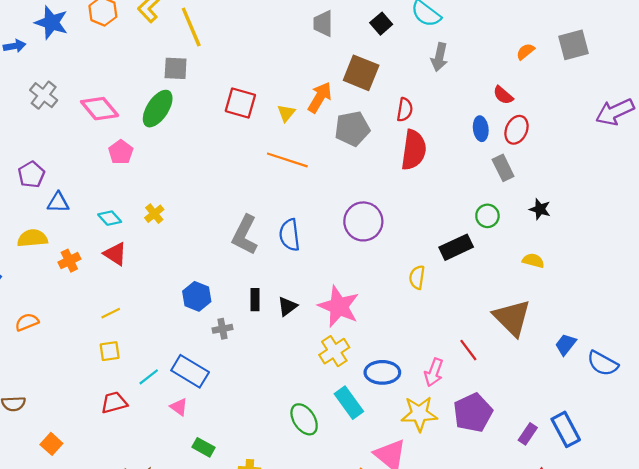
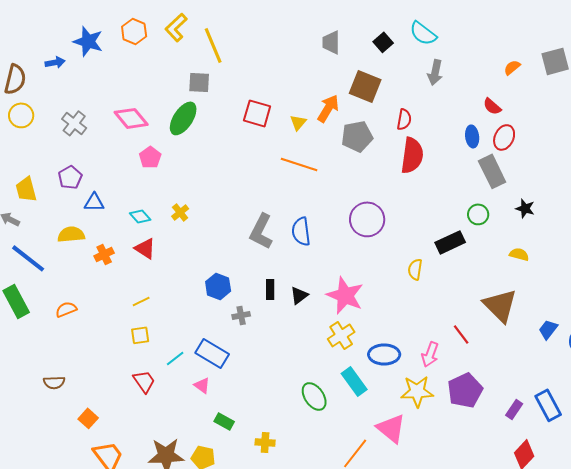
gray cross: (44, 95) -> (74, 123), moved
gray rectangle: (503, 168) -> (492, 171), size x1.4
red trapezoid: (114, 403) -> (144, 381), turned 70

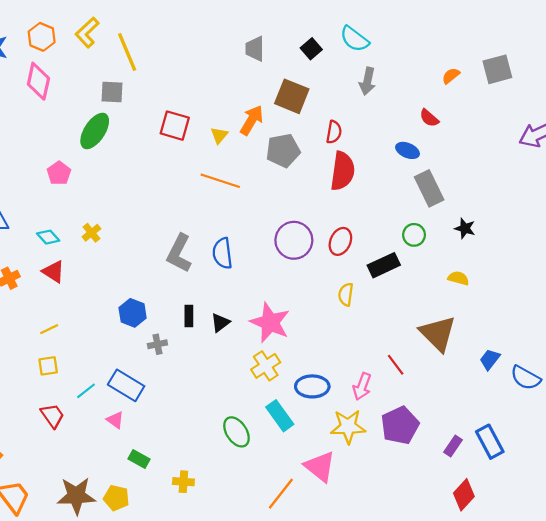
pink diamond: (131, 118) -> (38, 81), moved, turned 52
blue ellipse: (472, 136) -> (408, 150), turned -60
red ellipse: (504, 137) -> (340, 241), moved

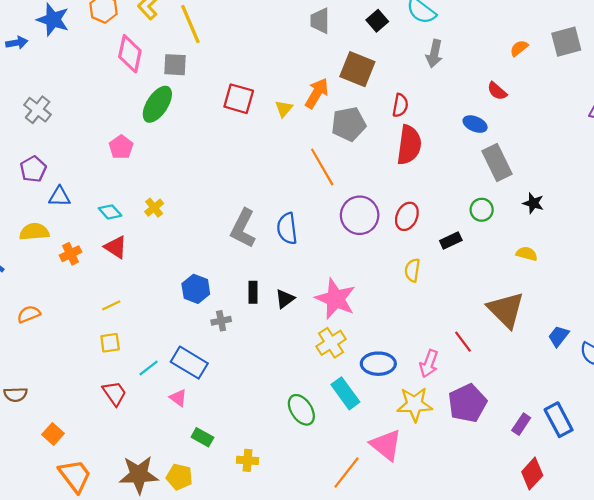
pink diamond: (38, 81) -> (130, 54), moved
orange line: (220, 181) -> (322, 167), moved, turned 42
black rectangle: (384, 265) -> (451, 241), size x0.7

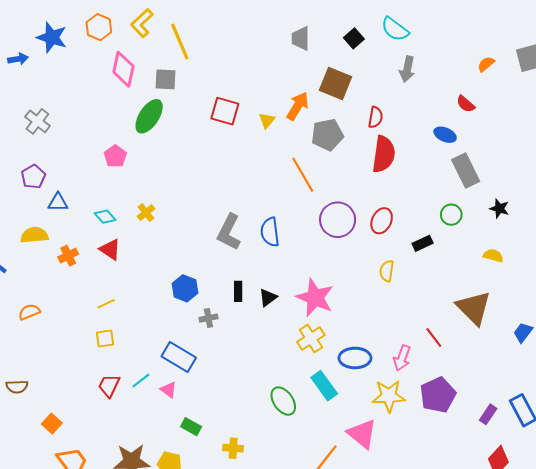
cyan line: (149, 368) -> (141, 381), moved
red trapezoid: (114, 393) -> (109, 386), turned -120

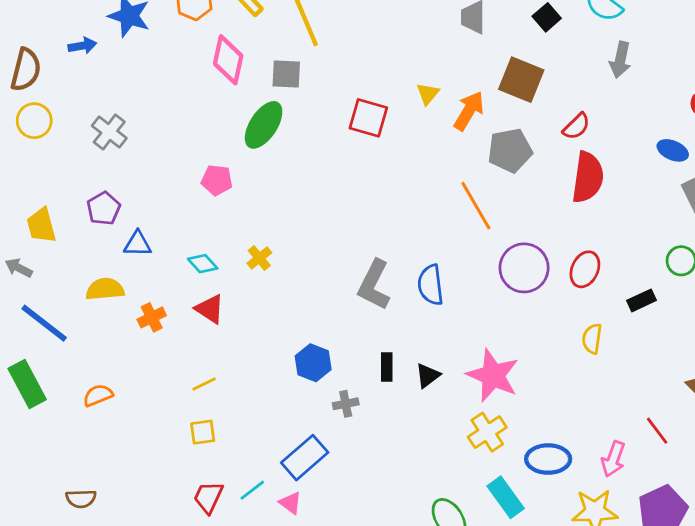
red semicircle: (375, 117) -> (576, 126), turned 35
yellow triangle: (267, 120) -> (428, 94), moved
pink pentagon: (115, 156) -> (217, 180), turned -30
blue rectangle: (179, 357) -> (305, 458), turned -72

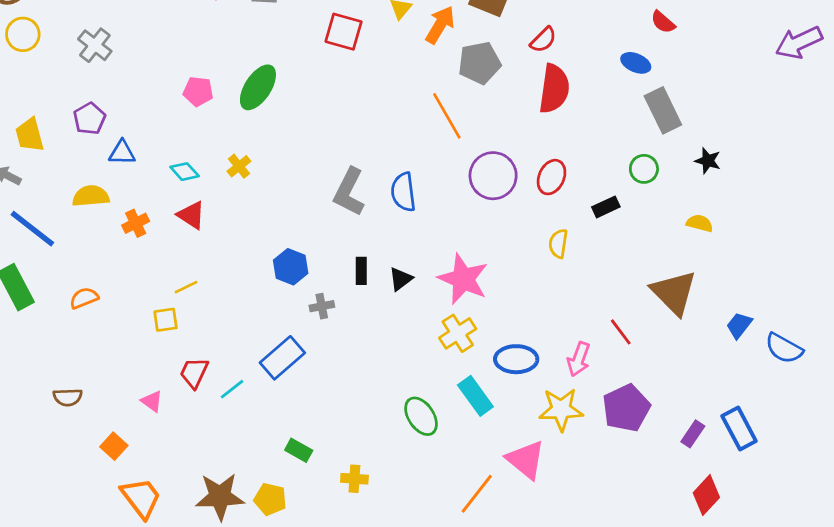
green ellipse: (264, 125) -> (258, 87), moved
yellow square: (203, 432) -> (166, 320), moved
red trapezoid: (208, 497) -> (194, 373), moved
pink triangle: (290, 503) -> (152, 401), moved

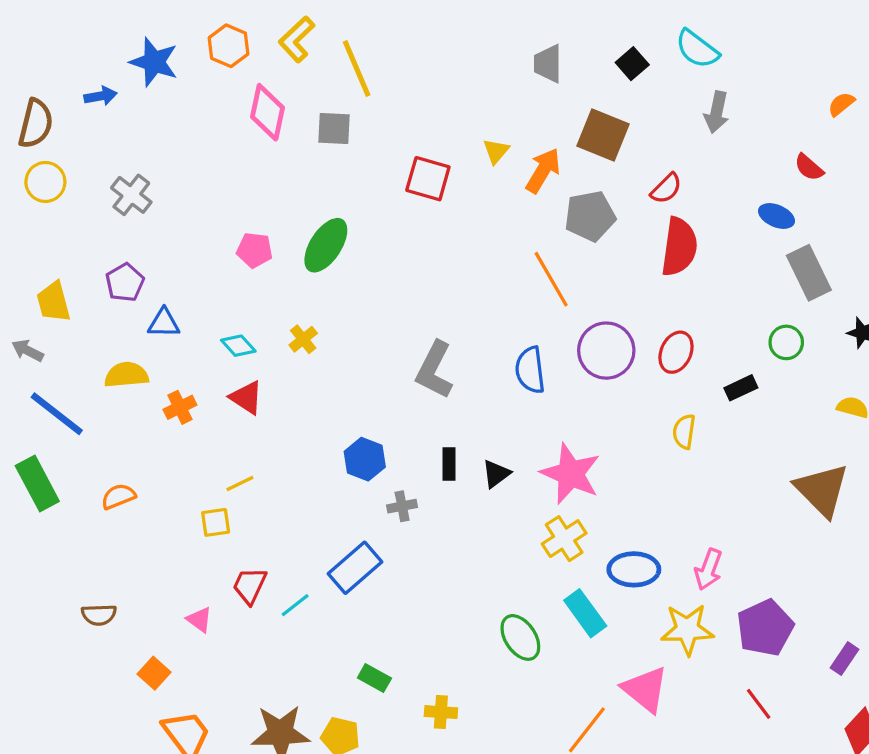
blue semicircle: (403, 192) -> (530, 370), moved
red line: (621, 332) -> (759, 704), moved

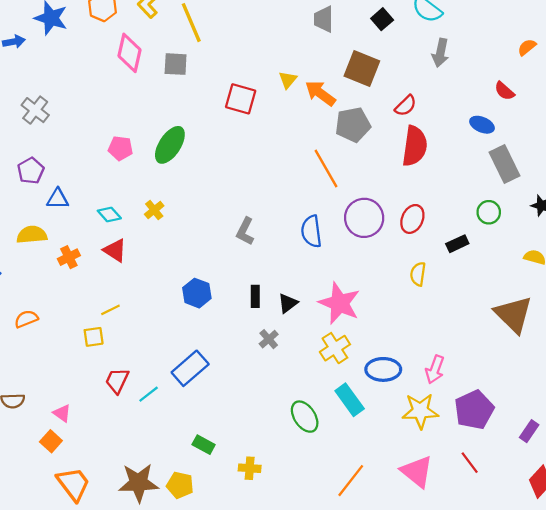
orange arrow: (543, 171) -> (320, 93), turned -84
gray L-shape: (434, 370) -> (245, 231), size x0.7
gray cross: (402, 506) -> (269, 339), moved, turned -30
pink triangle: (199, 620) -> (62, 413), moved
pink triangle: (645, 689) -> (417, 472), moved

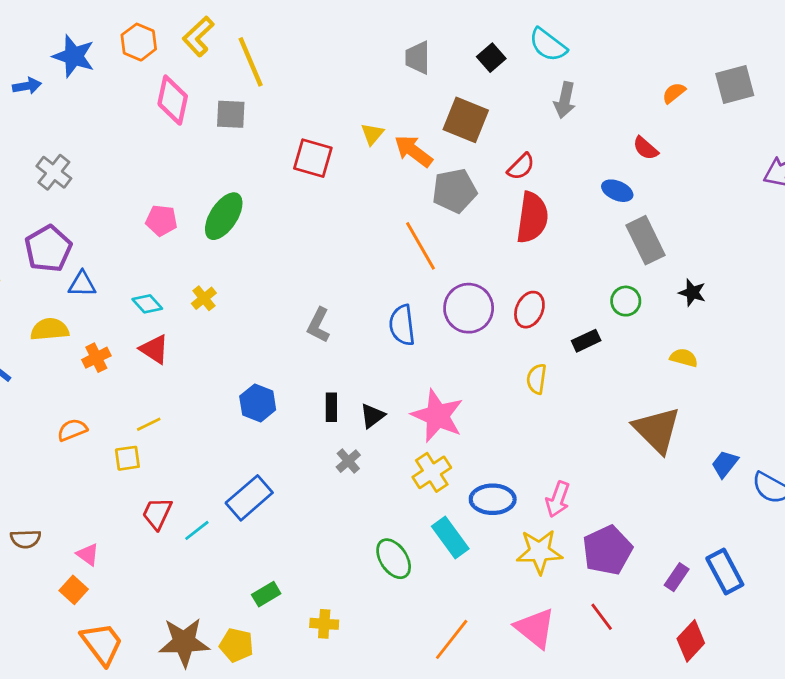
purple pentagon: (31, 171) -> (48, 249), size x1.4
orange semicircle: (26, 319) -> (72, 430), moved
green rectangle: (204, 445) -> (266, 594), turned -60

